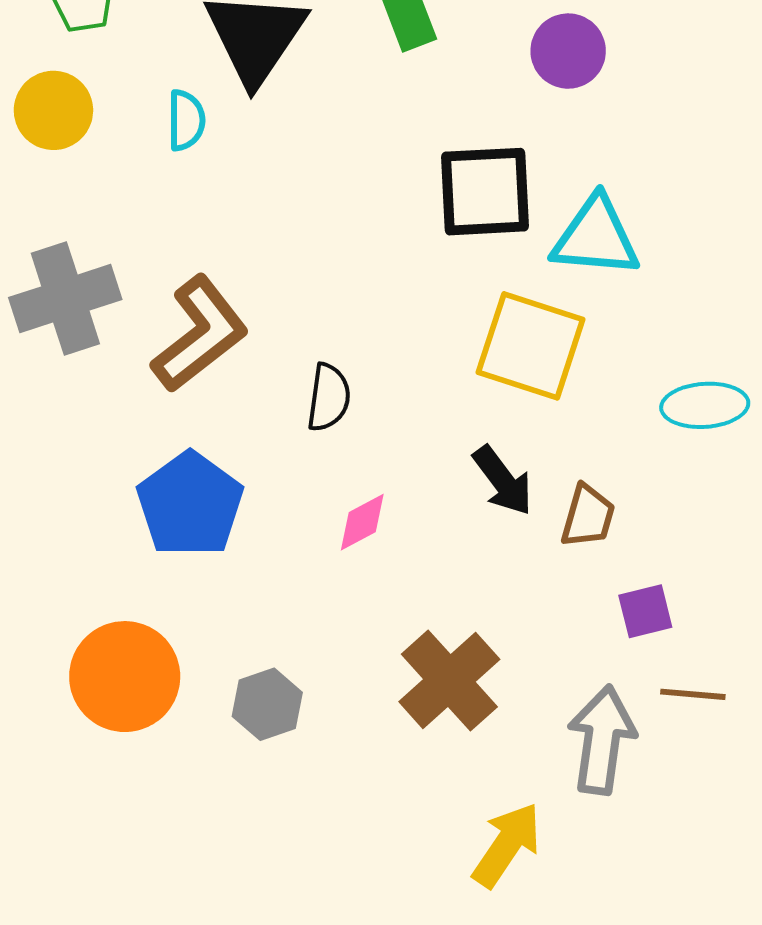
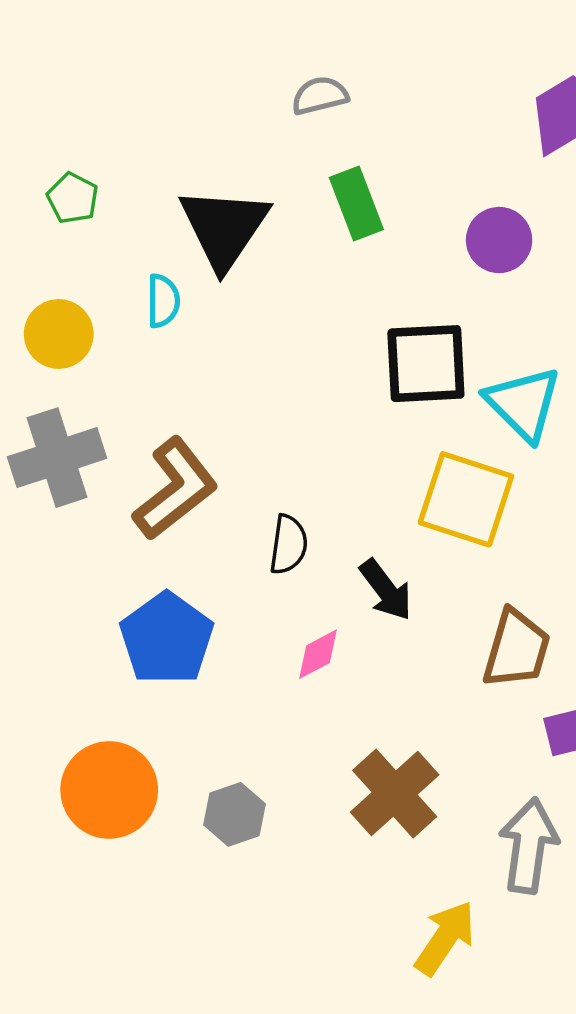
yellow circle: (53, 110) -> (59, 334), moved
cyan triangle: (596, 237) -> (523, 404), turned 40
black arrow: (503, 481) -> (386, 590), moved
brown trapezoid: (588, 516) -> (516, 649), size x1.4

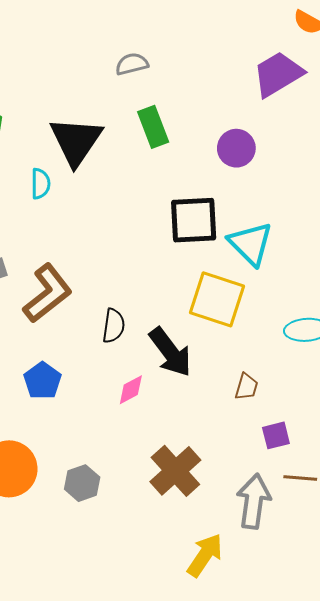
black arrow: (386, 590) -> (170, 352), size x1.4
blue pentagon: (167, 639) -> (42, 381), size x0.7
brown trapezoid: (516, 649) -> (246, 387), size x0.6

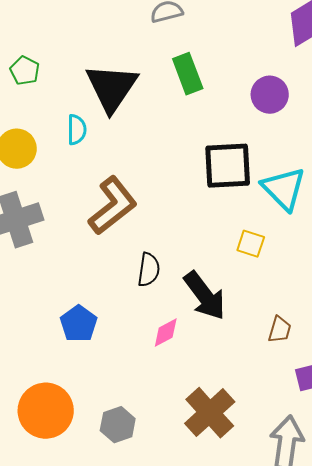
brown L-shape: (48, 293) -> (113, 206), moved
yellow square: (217, 299) -> (251, 244), size x0.5

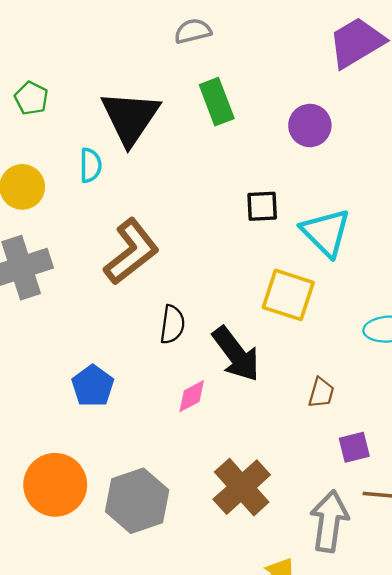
black square: (228, 166) -> (262, 206), size x0.6
yellow square: (251, 244) -> (288, 295), size x1.6
gray hexagon: (118, 425) -> (137, 501), size x1.6

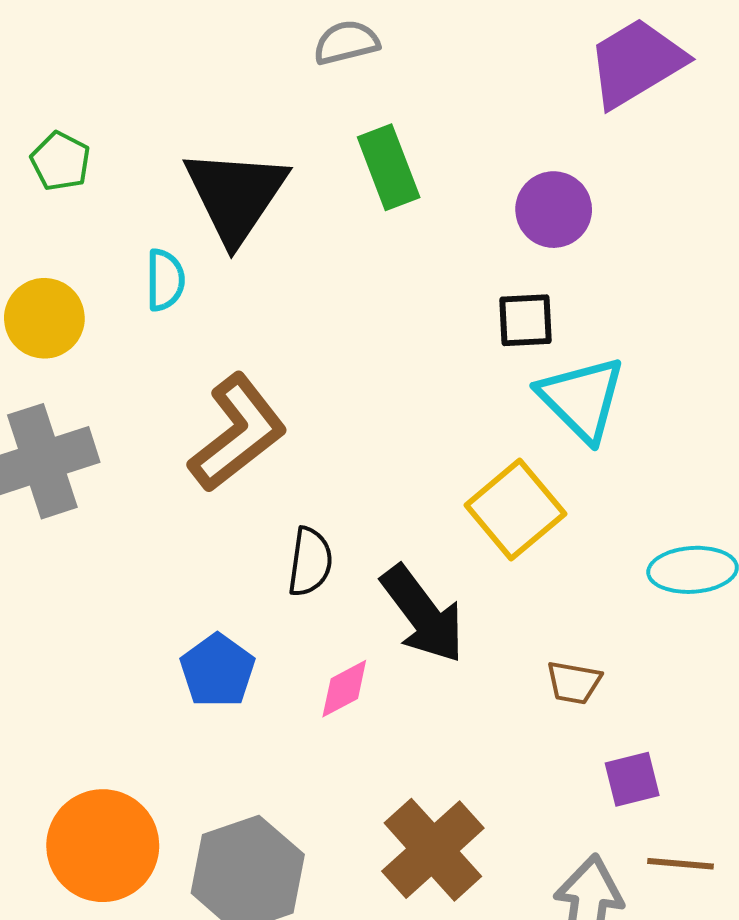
black square: (262, 206) -> (525, 320), moved
yellow square: (288, 295) -> (515, 509), turned 32
blue pentagon: (93, 386) -> (217, 671), moved
brown trapezoid: (321, 393) -> (574, 683), turned 84

